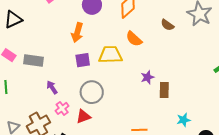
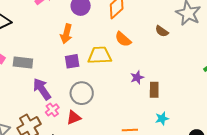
brown semicircle: (167, 25) -> (162, 31), moved
purple arrow: (52, 87) -> (42, 89), size x1.6
cyan star: (184, 120) -> (162, 119), moved

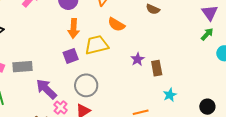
orange arrow: (66, 34) -> (74, 28), moved

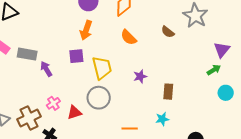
yellow trapezoid: (97, 45) -> (102, 68), moved, turned 75
brown rectangle: (157, 68) -> (168, 92), moved
gray circle: (86, 85) -> (99, 98), moved
purple arrow: (46, 89) -> (46, 69), moved, size x0.7

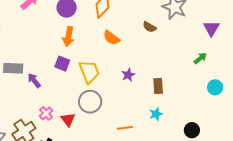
purple triangle: (222, 50) -> (211, 28), moved
purple square: (76, 56) -> (62, 64), turned 35
cyan circle: (226, 93) -> (215, 87), moved
red triangle: (74, 112) -> (68, 120), turned -42

